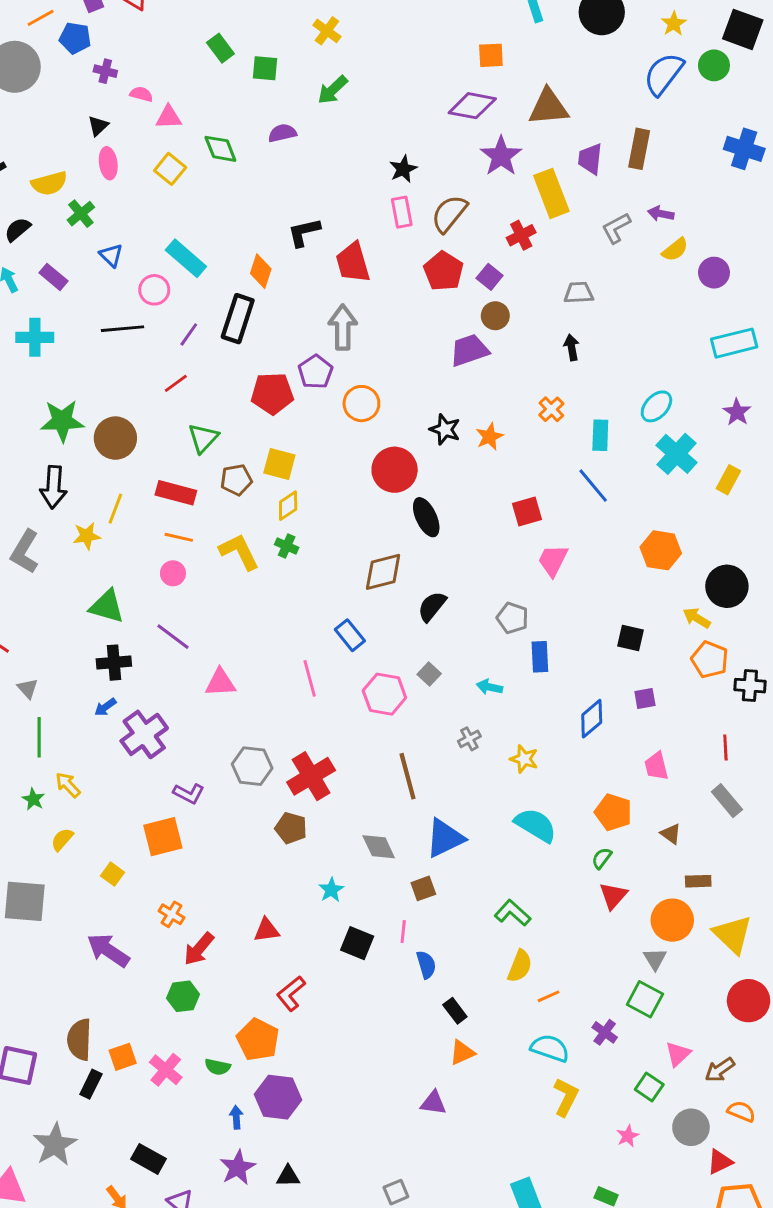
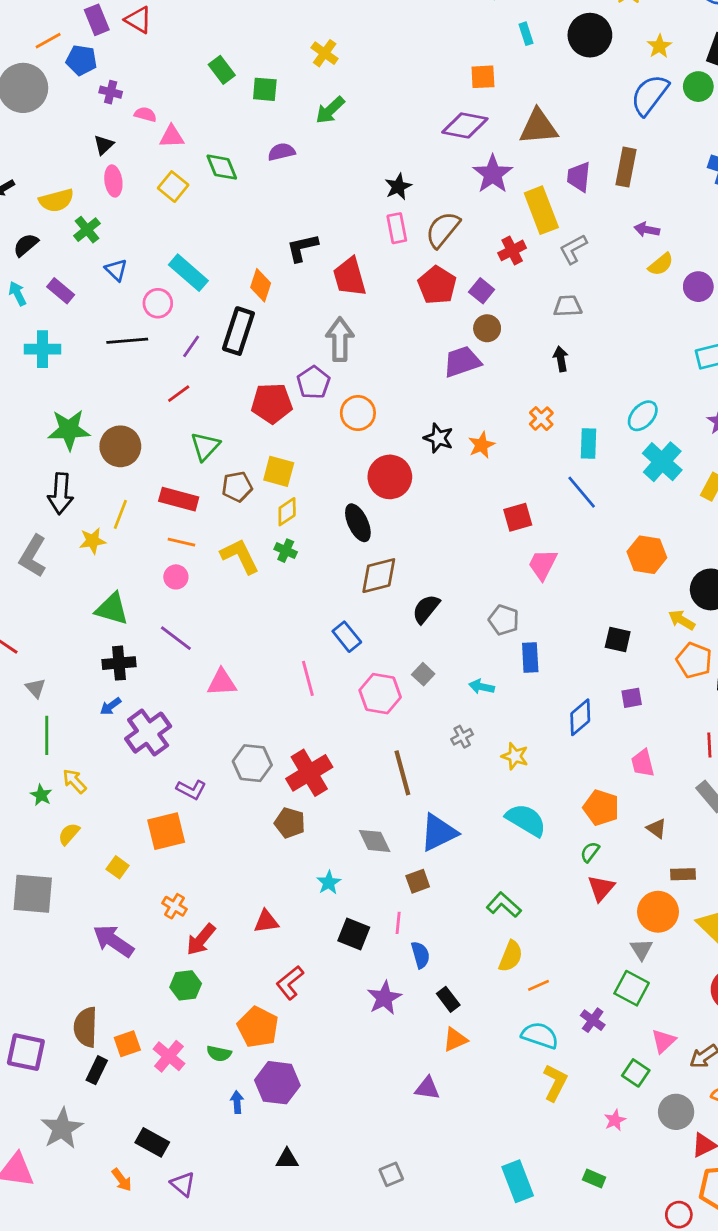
gray L-shape: (616, 228) -> (573, 249), moved
black ellipse: (426, 517) -> (358, 523), moved
purple star: (238, 1168) -> (384, 998), moved

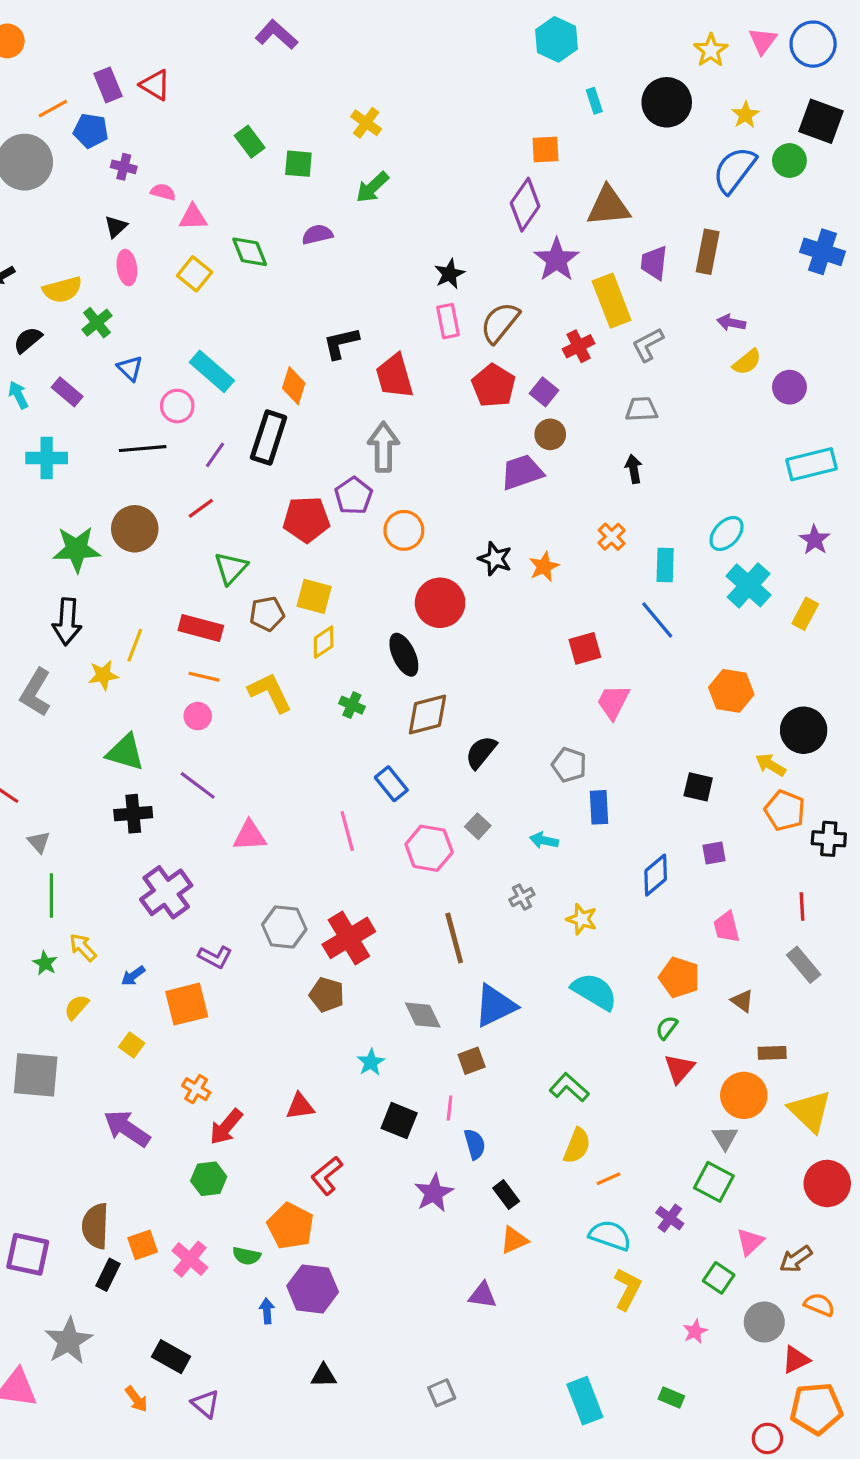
purple diamond: (465, 125) -> (525, 205), turned -66
brown circle: (120, 446) -> (135, 529), moved
green cross: (286, 551) -> (352, 705), moved
blue arrow: (111, 706) -> (133, 976), moved

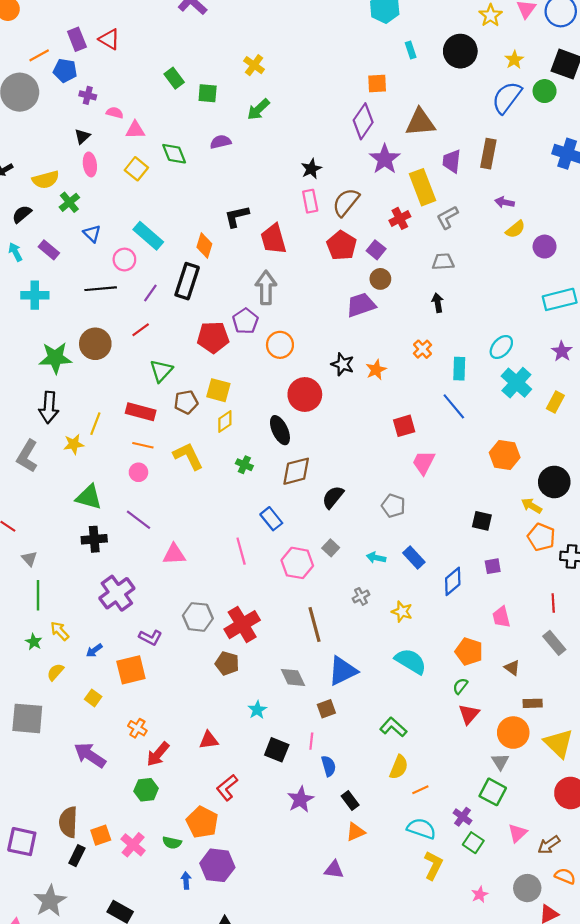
blue rectangle: (599, 807) -> (414, 558), moved, turned -40
green square: (719, 1278) -> (473, 843), moved

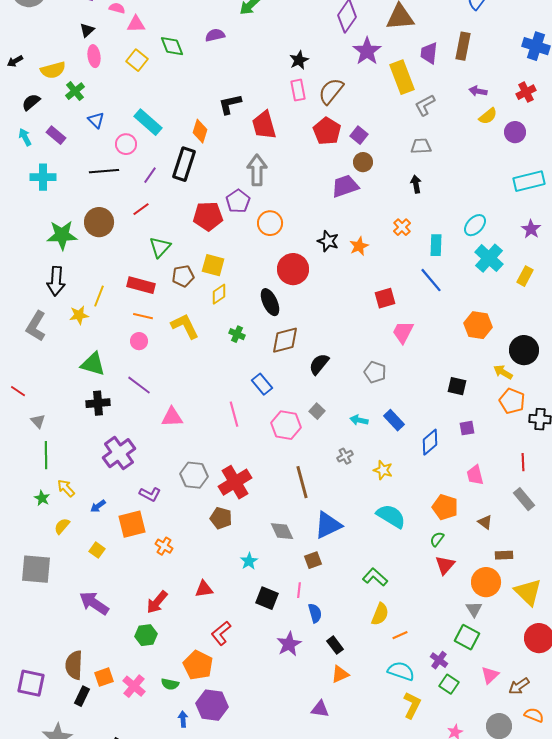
red cross: (400, 218) -> (526, 92), moved
orange cross: (137, 728) -> (164, 546), moved

